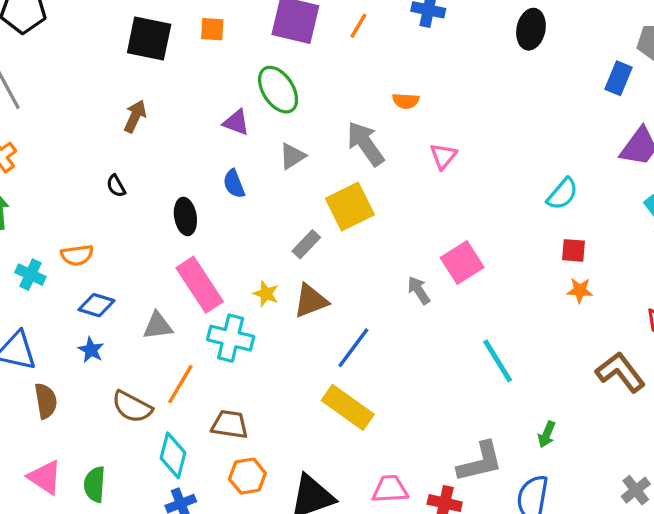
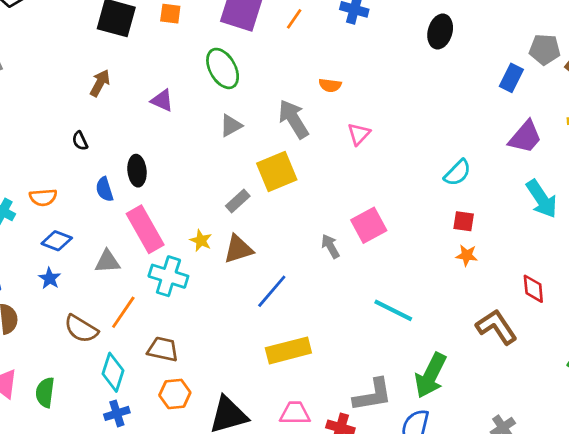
purple triangle: (236, 122) -> (162, 101), moved
blue semicircle: (234, 184) -> (104, 189), moved
cyan line: (498, 361) -> (393, 310), turned -36
yellow rectangle: (348, 407) -> (288, 350), moved, turned -54
green arrow: (547, 434) -> (431, 375), size x2.0

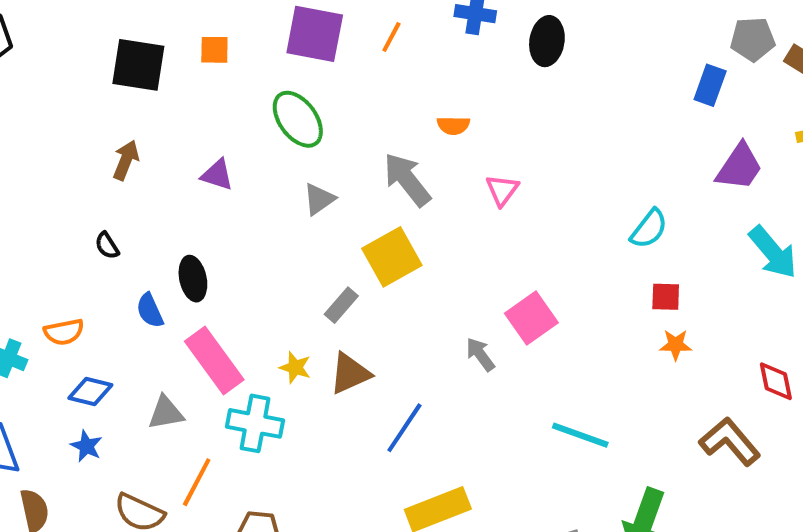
black ellipse: (440, 32) -> (547, 41), moved

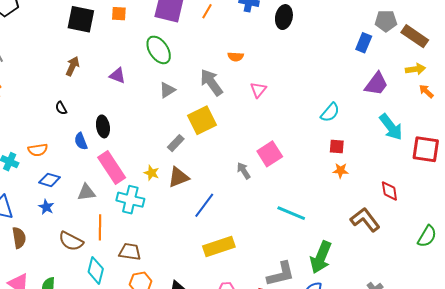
orange line: (197, 482) -> (100, 227), turned -30

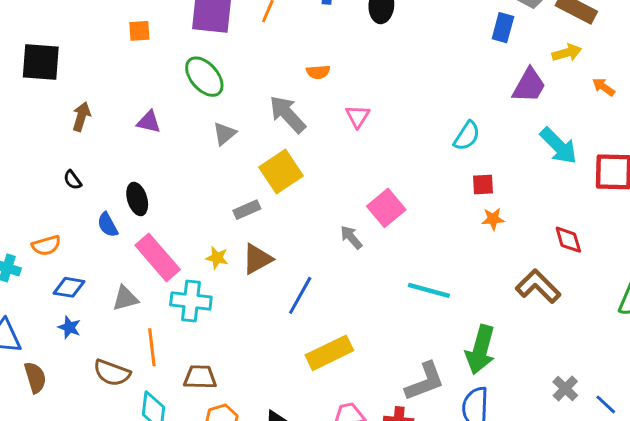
black square: (81, 19) -> (41, 62), moved
yellow arrow: (415, 69) -> (567, 53), moved
gray rectangle: (176, 143) -> (247, 210), turned 30

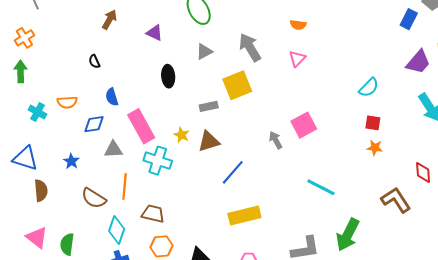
orange semicircle: (318, 72) -> (298, 25), moved
black ellipse: (137, 199) -> (168, 76), moved
blue diamond: (69, 287) -> (94, 124), moved, turned -30

